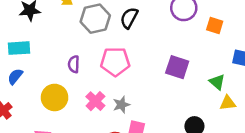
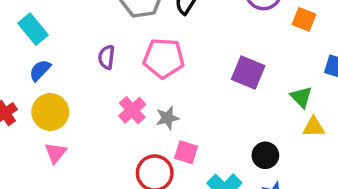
cyan rectangle: (19, 48) -> (33, 29), turned 50
blue semicircle: (15, 76) -> (40, 70), moved
yellow circle: (55, 97) -> (50, 112), moved

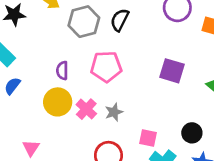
yellow circle: (50, 112) -> (58, 102), moved
pink square: (186, 152) -> (148, 138), moved

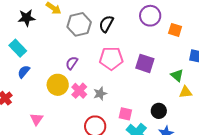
pink pentagon: (106, 67) -> (111, 58), moved
purple semicircle: (62, 71) -> (72, 63), moved, turned 32

